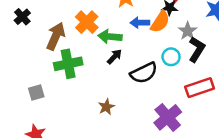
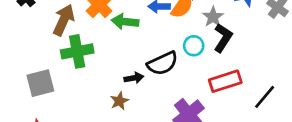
black arrow: (114, 57) -> (134, 78), moved, turned 35
gray square: (36, 92) -> (40, 83), size x1.5

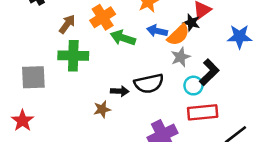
gray star: (213, 17) -> (181, 57), moved
brown arrow: (64, 20) -> (67, 24), size x0.7
cyan circle: (194, 46) -> (193, 86), moved

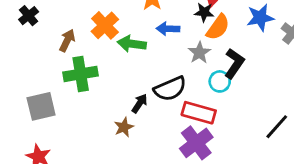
orange semicircle: (178, 35) -> (218, 27), moved
black arrow: (120, 91) -> (140, 103), turned -48
red rectangle: (203, 112) -> (199, 113), moved, turned 32

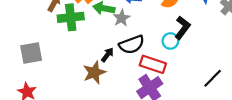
gray star: (199, 53) -> (122, 18), moved
green cross: (81, 74) -> (71, 17), moved
brown star: (124, 127) -> (94, 72), size x1.5

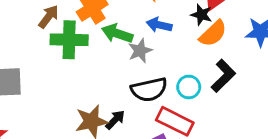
cyan circle: (170, 41) -> (189, 87), moved
black arrow: (107, 55) -> (115, 120), moved

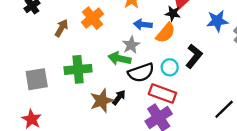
green arrow: (117, 33) -> (119, 59), moved
orange semicircle: (213, 34) -> (166, 33), moved
green cross: (69, 40) -> (78, 69), moved

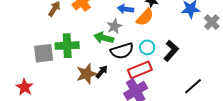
black L-shape: (194, 56) -> (171, 51), moved
gray square: (37, 79) -> (44, 53), moved
red rectangle: (162, 94) -> (140, 70), turned -45

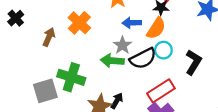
green cross: (67, 46) -> (71, 77), turned 30
cyan circle: (147, 47) -> (163, 50), moved
black semicircle: (122, 51) -> (143, 58), moved

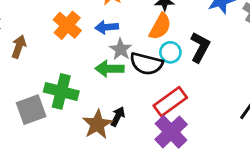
blue arrow: (132, 23) -> (107, 27), moved
brown arrow: (49, 37) -> (19, 47), moved
black semicircle: (143, 58) -> (146, 64), turned 44
black L-shape: (193, 62) -> (200, 47), moved

